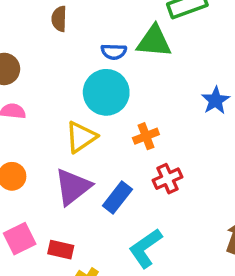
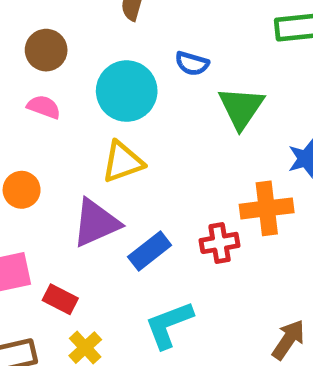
green triangle: (154, 41) -> (241, 108), moved, turned 45
cyan circle: (106, 92) -> (127, 91), moved
orange cross: (146, 136) -> (267, 208), moved, size x1.5

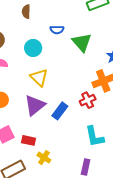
cyan circle: (127, 91) -> (33, 48), size x0.7
yellow triangle: (123, 162) -> (39, 77), turned -42
cyan L-shape: (169, 325) -> (95, 137), moved, turned -65

